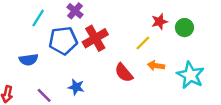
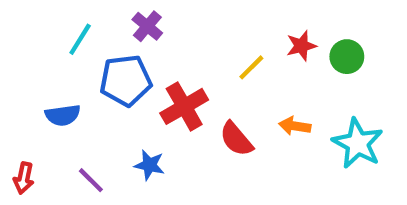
red cross: (95, 38) -> (184, 106), moved
yellow line: (143, 43) -> (251, 67), moved

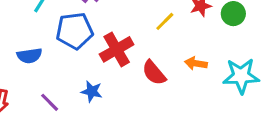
cyan star: (358, 143) -> (241, 76), turned -30

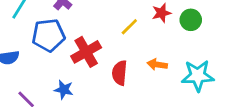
red semicircle: (154, 73) -> (120, 73), turned 45

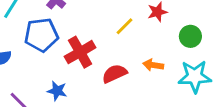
green circle: (191, 20) -> (190, 36), moved
red semicircle: (120, 73) -> (114, 74), turned 60

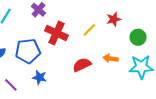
blue pentagon: (41, 35) -> (28, 51), moved
red cross: (80, 52) -> (56, 33), moved, turned -35

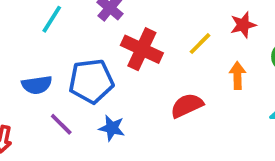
orange arrow: (110, 58) -> (237, 75), moved, turned 80
purple line: (11, 85) -> (61, 124), moved

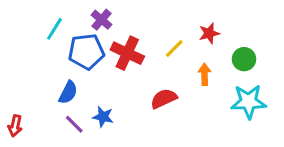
blue pentagon: (91, 81) -> (86, 52), moved
blue semicircle: (37, 85) -> (68, 92), moved, turned -55
purple line: (61, 124) -> (74, 124), moved

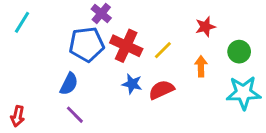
cyan line: (55, 29) -> (22, 22), moved
yellow line: (174, 49) -> (163, 50), moved
blue star: (103, 117) -> (132, 84), moved

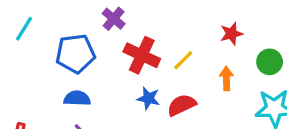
blue pentagon: (87, 44) -> (75, 54), moved
blue semicircle: (69, 84) -> (77, 98), turned -115

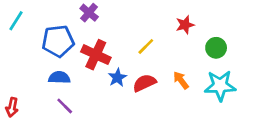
red cross: (142, 55) -> (96, 55), moved
orange arrow: (226, 78) -> (181, 80), moved, turned -36
blue star: (148, 98) -> (117, 78), turned 30

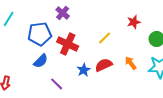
blue semicircle: (59, 78) -> (41, 61), turned 133
blue star: (117, 78) -> (84, 70), moved
purple line: (65, 106) -> (57, 84), moved

